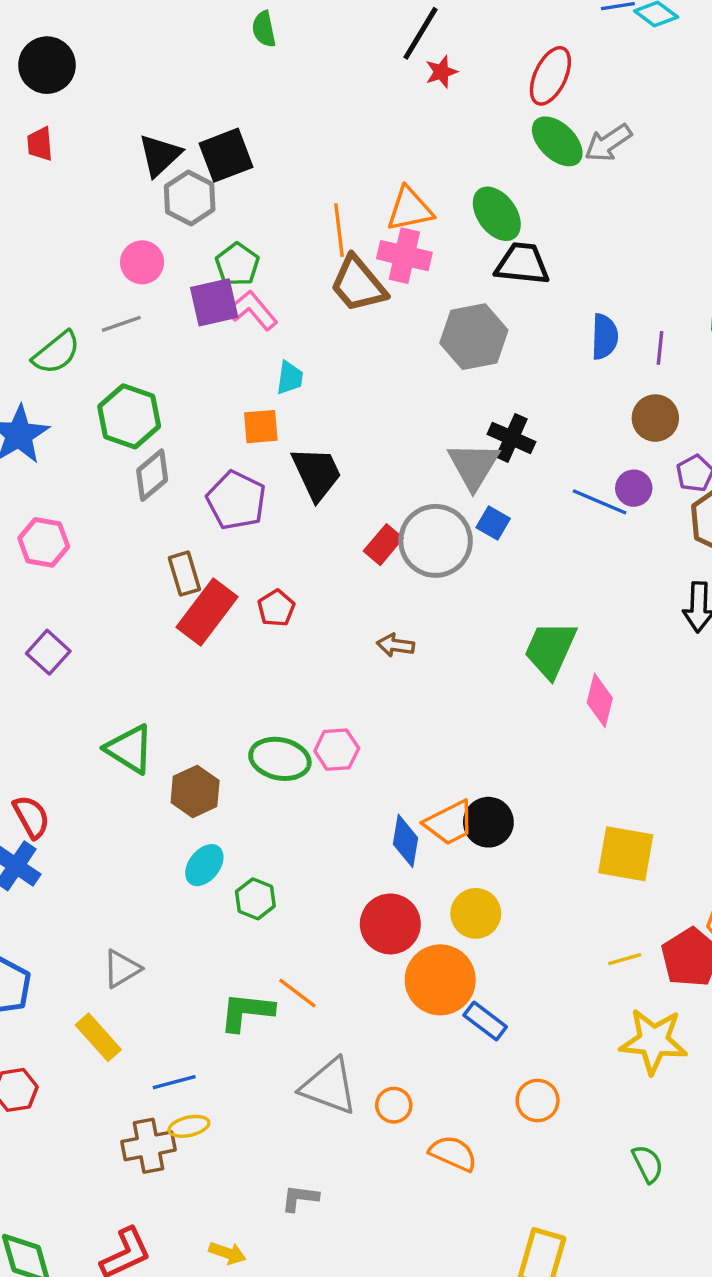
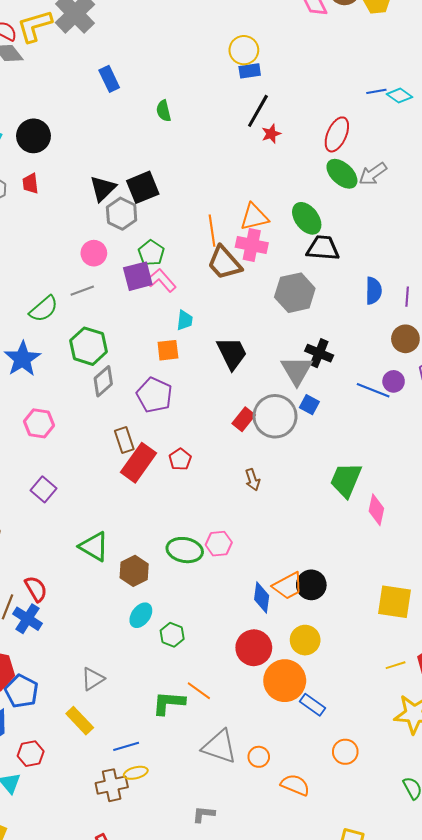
black trapezoid: (317, 473) -> (232, 353), moved
brown arrow: (395, 645) -> (252, 480), turned -115

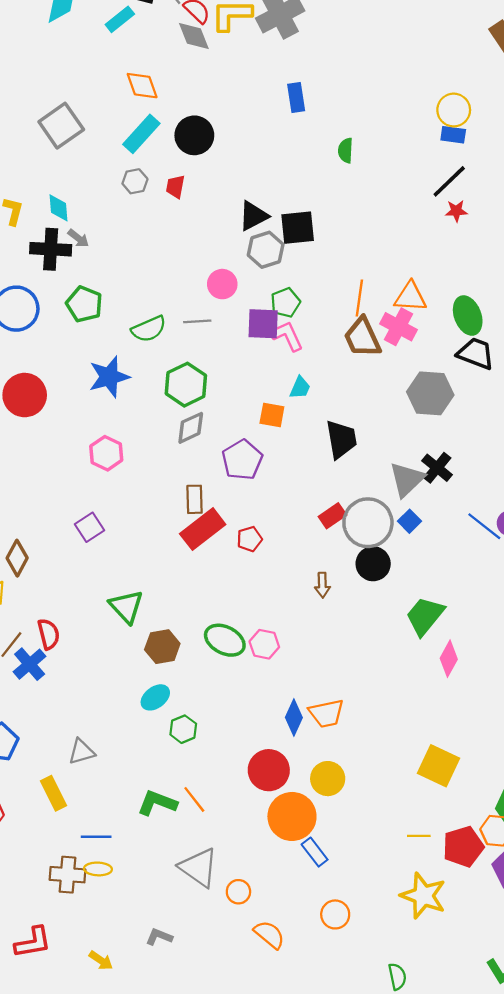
black circle: (311, 585) -> (373, 564), moved

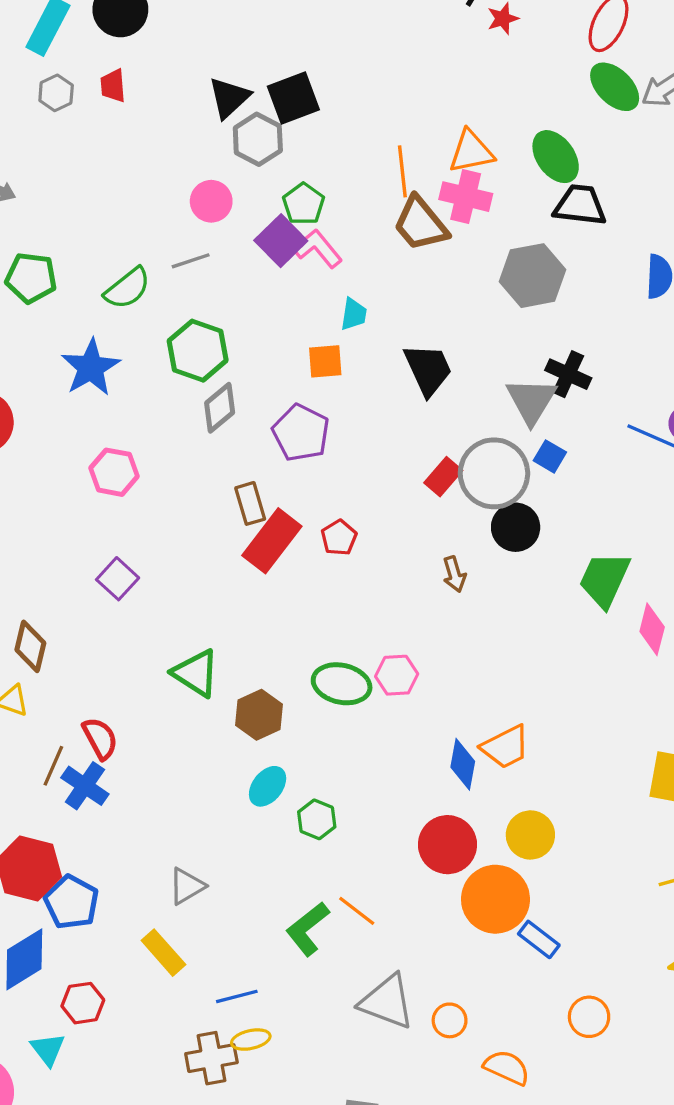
purple square: (263, 324) -> (281, 241), turned -32
green L-shape: (157, 803) -> (308, 929), turned -45

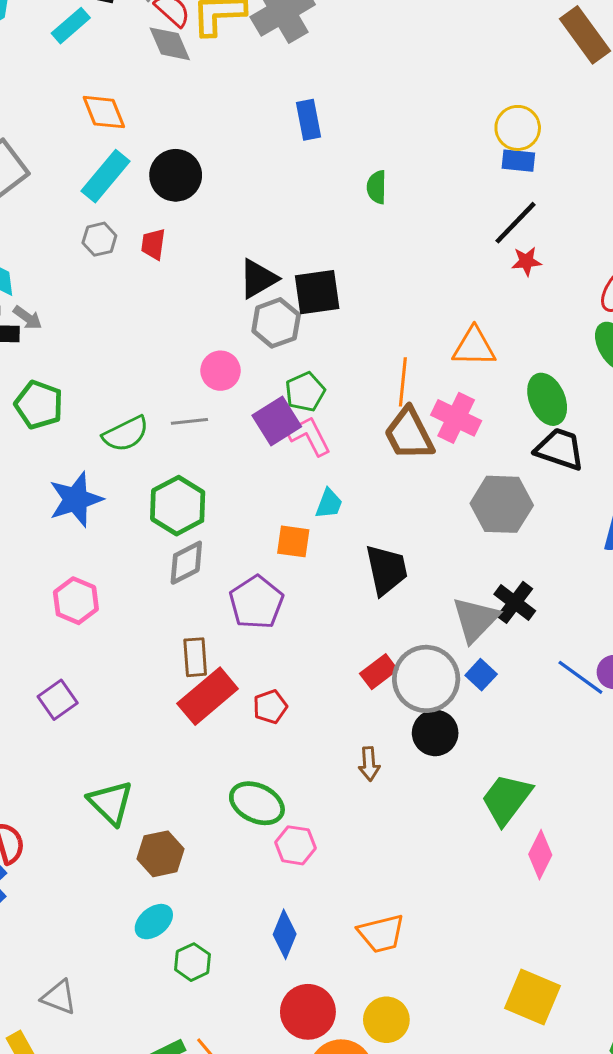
orange triangle: (471, 152) -> (474, 347), moved
green ellipse: (342, 684) -> (257, 803), moved
blue diamond: (463, 764) -> (285, 934), moved
gray triangle: (187, 886) -> (59, 997), turned 39

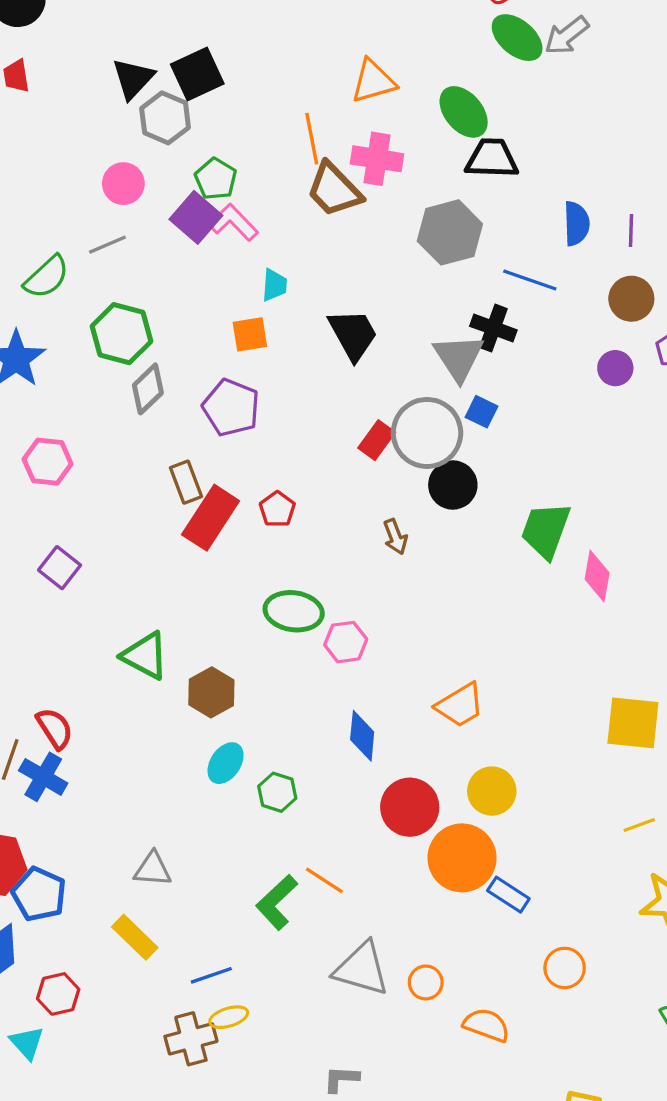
blue line: (580, 677) -> (530, 280), moved

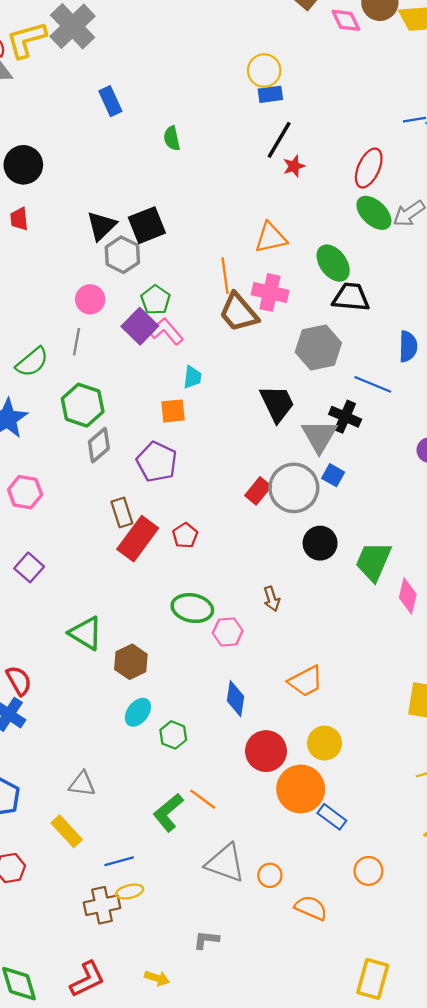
gray line: (107, 245) -> (76, 342), turned -60
black trapezoid: (353, 334) -> (277, 404), moved
black circle: (453, 485) -> (320, 543), moved
brown arrow: (395, 537) -> (272, 599), moved

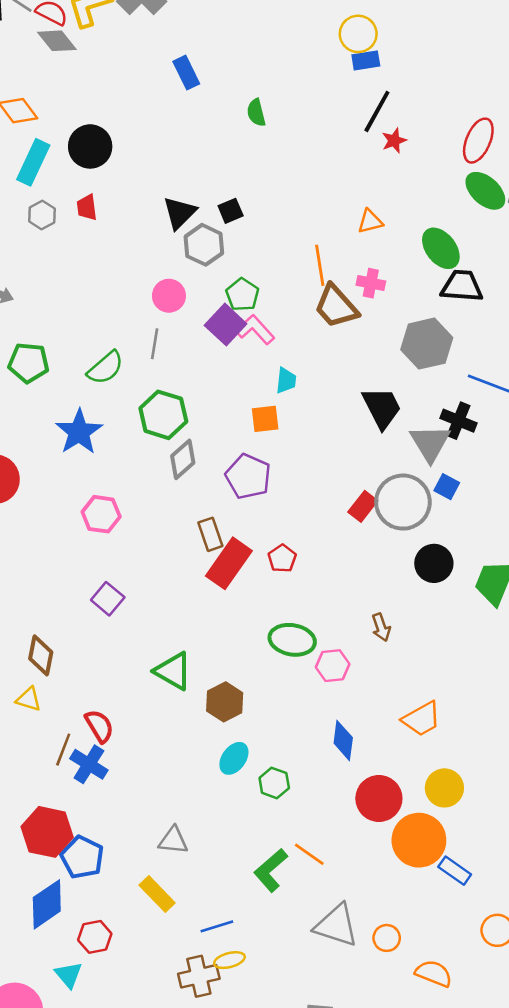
black square: (147, 225) -> (231, 211), size x0.6
orange triangle: (271, 238) -> (370, 221), size x0.7
pink cross: (270, 292) -> (371, 283), size x0.7

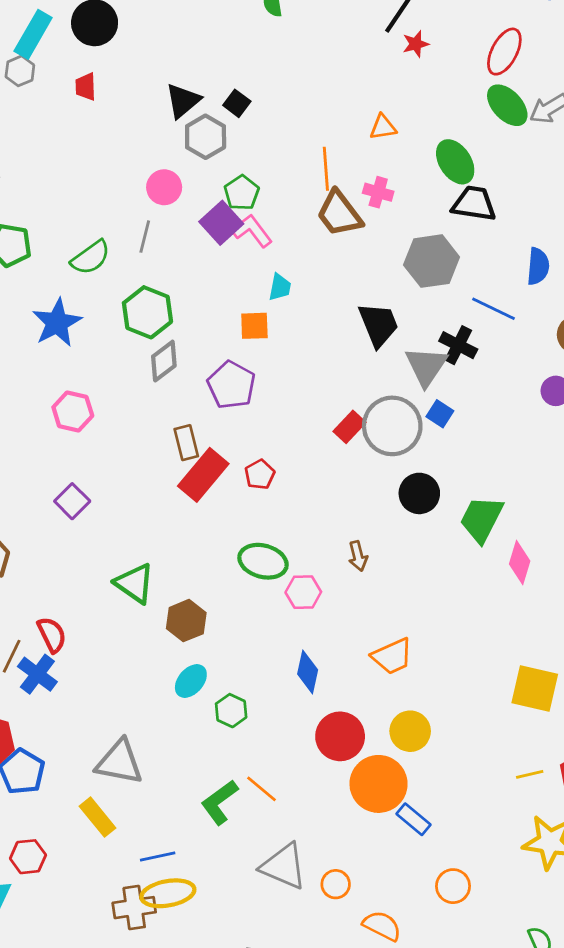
black square: (231, 211) -> (237, 103), turned -35
gray hexagon: (42, 215) -> (20, 71), moved
gray triangle: (173, 841) -> (119, 762), size x1.5
yellow ellipse: (229, 960) -> (168, 893), size x1.6

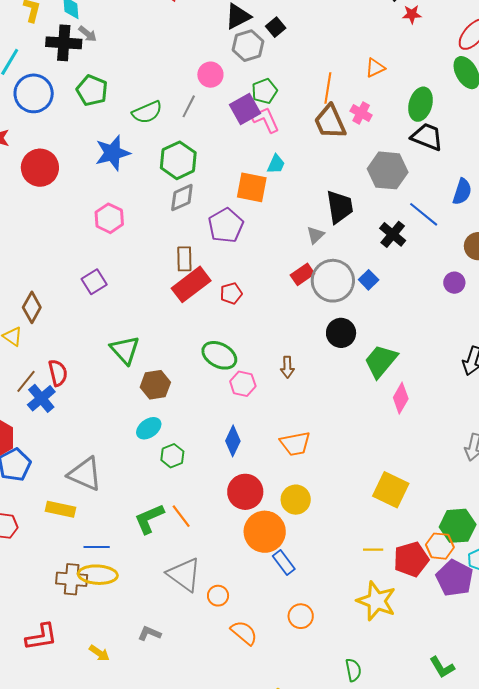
orange triangle: (383, 127) -> (375, 68), turned -30
green ellipse: (455, 162) -> (421, 104), turned 36
orange square: (254, 326) -> (252, 187), size x1.4
gray triangle: (426, 366) -> (315, 235), moved, size x0.6
yellow rectangle: (98, 817) -> (61, 509), turned -52

